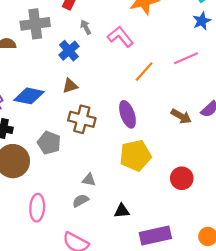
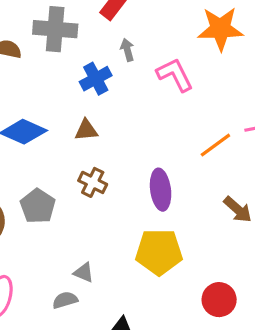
orange line: (144, 72) -> (215, 145), moved
brown cross: (82, 119) -> (93, 182), size x0.7

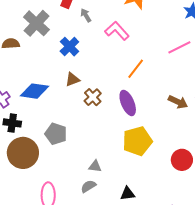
gray cross: (55, 29) -> (36, 23), turned -36
gray arrow: (127, 50) -> (86, 15), moved
orange line: (215, 145) -> (136, 69), moved
brown cross: (93, 182) -> (93, 97), moved, turned 36

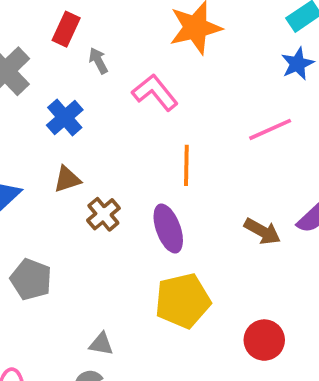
orange line: (136, 69) -> (186, 165), turned -40

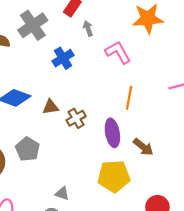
brown triangle: (67, 179) -> (51, 107), moved
brown arrow: (262, 231) -> (143, 147), moved

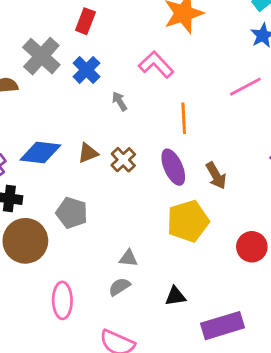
gray arrow: (88, 28) -> (120, 101), moved
blue cross: (63, 58) -> (86, 70), moved
brown arrow: (143, 147) -> (216, 176), turned 35

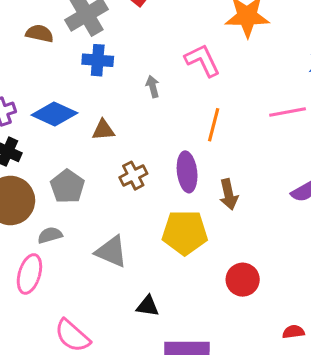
blue cross: (86, 70) -> (98, 60), moved, turned 32
brown cross: (123, 160) -> (133, 176), moved
gray triangle: (128, 258) -> (111, 252), size x1.6
gray semicircle: (119, 287) -> (50, 235), moved

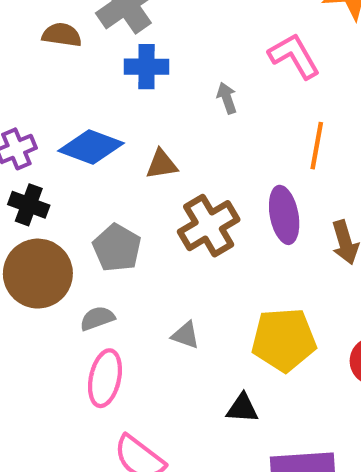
brown cross: (133, 176) -> (209, 226), size x1.5
yellow pentagon: (185, 232) -> (284, 340), moved
gray triangle: (111, 252) -> (186, 335), size x0.6
pink ellipse: (29, 274) -> (105, 378), moved

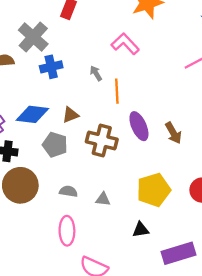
orange line: (317, 146) -> (117, 91), moved
brown cross: (209, 226) -> (102, 141), turned -32
gray pentagon: (117, 248) -> (55, 145), moved
gray semicircle: (97, 318) -> (68, 191), moved, turned 42

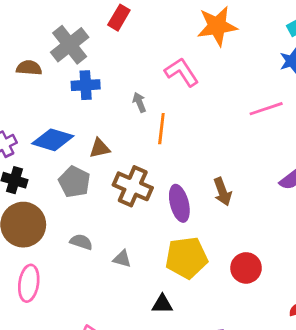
purple ellipse: (139, 126) -> (179, 203), moved
pink ellipse: (67, 231) -> (29, 283), moved

